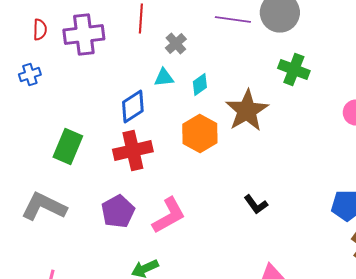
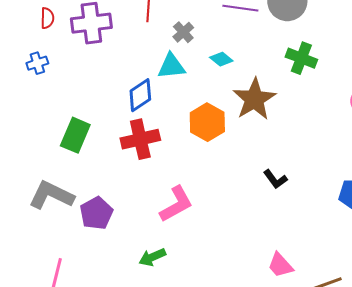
cyan triangle: (164, 78) -> (171, 66), size x1.4
cyan diamond: (200, 84) -> (221, 59), moved, turned 75
black L-shape: (256, 204) -> (275, 179), moved
purple pentagon: (118, 212) -> (96, 213), moved

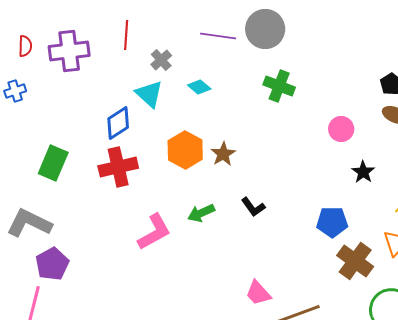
cyan triangle: (171, 66) -> (149, 94), turned 48
brown star: (254, 99) -> (223, 154), moved, size x0.6
purple pentagon: (96, 213) -> (52, 264), moved
green arrow: (152, 257) -> (201, 213), moved

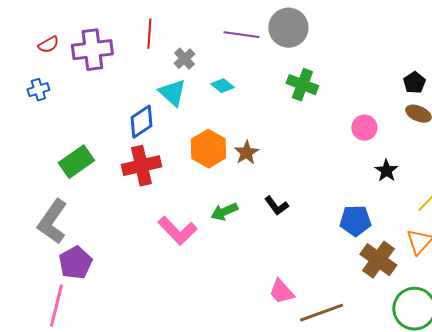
red semicircle: (25, 46) -> (48, 45), turned 60
green rectangle: (53, 163) -> (76, 162), turned 32
gray L-shape: (29, 223) -> (52, 222), turned -81
pink L-shape: (154, 232) -> (177, 231), turned 75

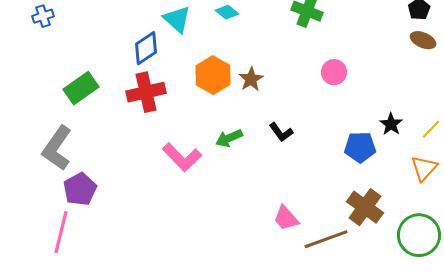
pink circle: (364, 128) -> (334, 72), moved
black star: (386, 171) -> (391, 124), moved
brown cross: (378, 260) -> (365, 207), moved

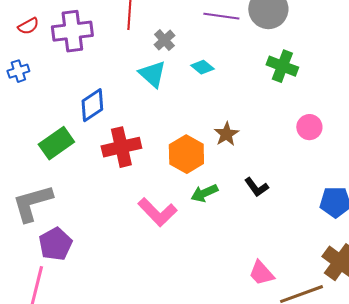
blue diamond: (146, 48) -> (92, 105), moved
orange hexagon: (213, 75) -> (186, 154), moved
gray L-shape: (57, 148) -> (32, 203), turned 39

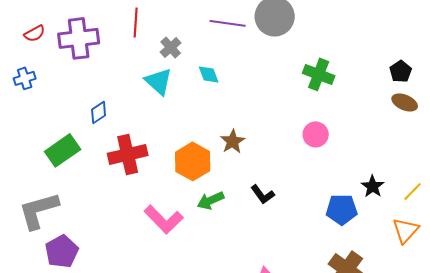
green cross: (282, 66) -> (319, 74), moved
cyan diamond: (202, 67) -> (209, 74), turned 30
blue diamond: (92, 105) -> (99, 112), size x0.7

